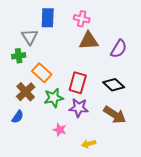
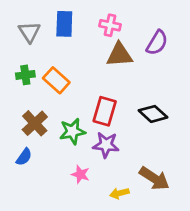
gray triangle: (30, 37) -> (29, 32), moved
purple semicircle: (119, 49) -> (157, 43), moved
orange rectangle: (42, 73) -> (56, 80), moved
brown arrow: (115, 115) -> (154, 178), moved

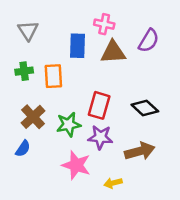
blue rectangle: (64, 24) -> (77, 46), moved
orange rectangle: (56, 80) -> (53, 76), turned 45
pink star: (80, 174) -> (76, 165), size x1.6
brown arrow: (154, 178) -> (140, 151), moved, turned -48

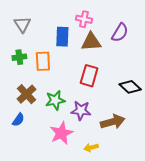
red rectangle: (99, 105) -> (89, 76), moved
black diamond: (145, 108) -> (130, 87), moved
pink star: (76, 165) -> (61, 133), turned 30

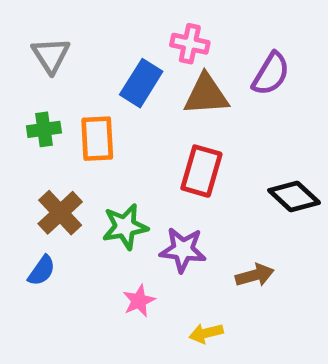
blue rectangle: (62, 37) -> (141, 83), turned 30
brown arrow: (113, 122) -> (255, 275), size x0.7
pink star: (61, 133) -> (139, 301), size x0.6

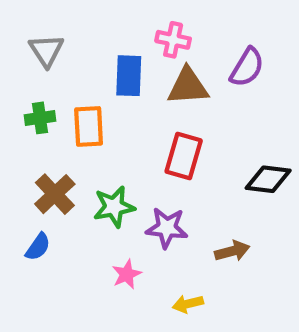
blue rectangle: (141, 83) -> (129, 76), turned -30
black diamond: (294, 197) -> (268, 179), turned -36

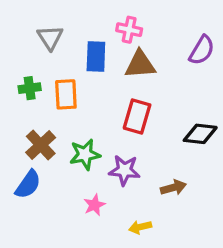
gray triangle: (46, 50) -> (50, 38), moved
purple semicircle: (247, 67) -> (202, 50), moved
blue semicircle: (38, 247) -> (28, 184), size x1.4

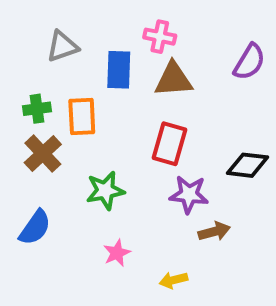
gray triangle: (50, 38) -> (62, 46), turned 44
brown cross: (41, 145) -> (43, 154), moved
purple star: (124, 170) -> (189, 194), moved

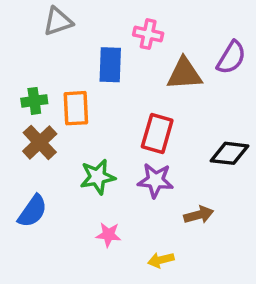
gray triangle: (62, 46) -> (58, 21), moved
brown triangle: (173, 79) -> (184, 74), moved
purple star: (189, 194) -> (155, 180), moved
pink star: (117, 253) -> (108, 235), turned 30

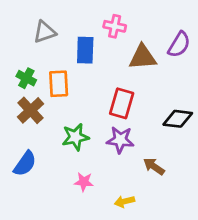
gray triangle: (58, 21) -> (45, 32), moved
green cross: (34, 101) -> (26, 78), turned 36
brown arrow: (199, 215) -> (154, 166), turned -130

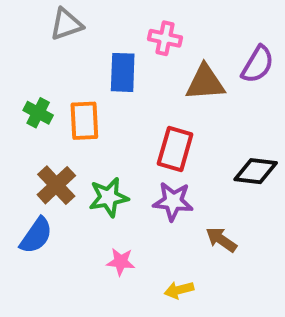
gray triangle: (45, 32) -> (66, 24), moved
brown cross: (31, 110) -> (56, 185), moved

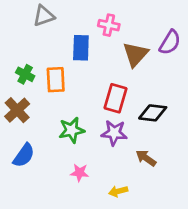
brown triangle: (205, 83) -> (135, 54), turned -44
black diamond: (256, 171) -> (153, 113), moved
brown cross: (56, 185) -> (17, 110), moved

